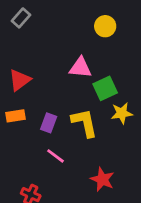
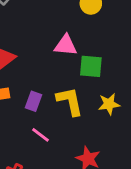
green square: (105, 88) -> (91, 66), turned 30
yellow star: (122, 113) -> (109, 104), moved

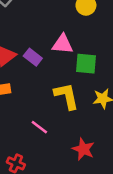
purple rectangle: (33, 101) -> (33, 57), moved, turned -72

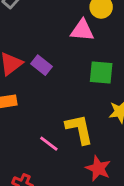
pink triangle: (63, 44) -> (82, 30), moved
yellow L-shape: (67, 96) -> (79, 129), moved

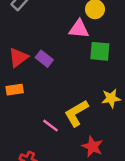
green square: (101, 72) -> (100, 51), moved
yellow L-shape: (79, 129) -> (76, 113), turned -108

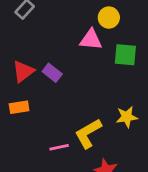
green square: (100, 51) -> (125, 55), moved
pink line: (50, 126) -> (59, 147), turned -49

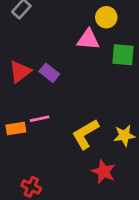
orange rectangle: (19, 107) -> (16, 128), moved
yellow star: (127, 117) -> (124, 135), moved
pink line: (59, 147) -> (40, 119), moved

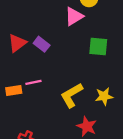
pink triangle: (88, 39) -> (74, 16), turned -36
green square: (123, 55) -> (98, 47), moved

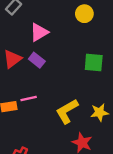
pink triangle: (74, 16) -> (39, 32), moved

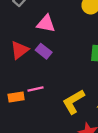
pink triangle: (39, 32) -> (46, 24), turned 42

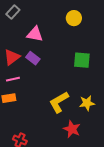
pink line: (36, 89) -> (13, 79), moved

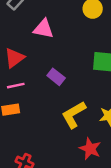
purple rectangle: (33, 58) -> (56, 77), moved

